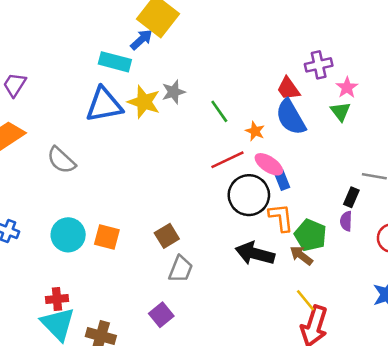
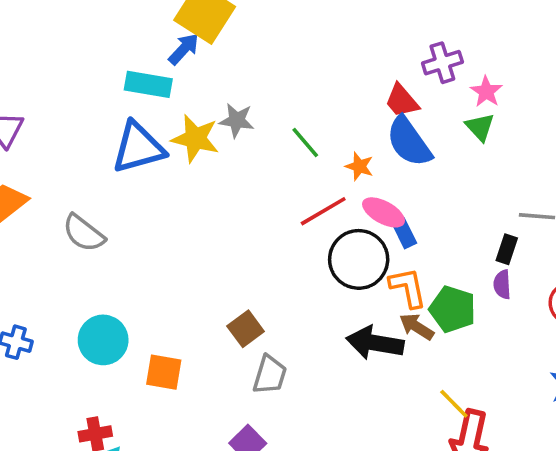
gray star: (174, 92) -> (237, 120), turned 30
orange square: (107, 237) -> (164, 372), moved
brown arrow: (301, 255) -> (417, 327), moved

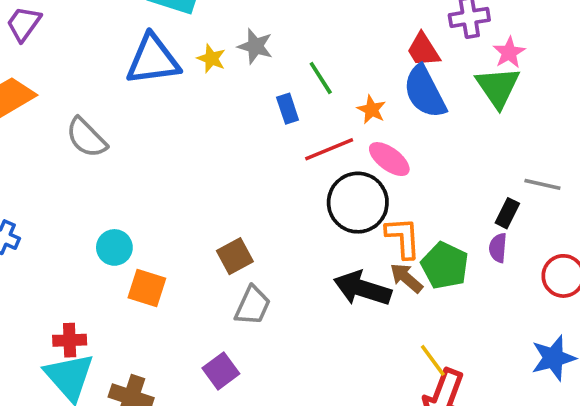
green triangle: (480, 127) -> (498, 87), size x1.5
yellow star: (195, 138) -> (211, 59), size x0.6
blue rectangle: (404, 233) -> (288, 109), moved
cyan circle: (103, 340) -> (114, 247), moved, size x0.7

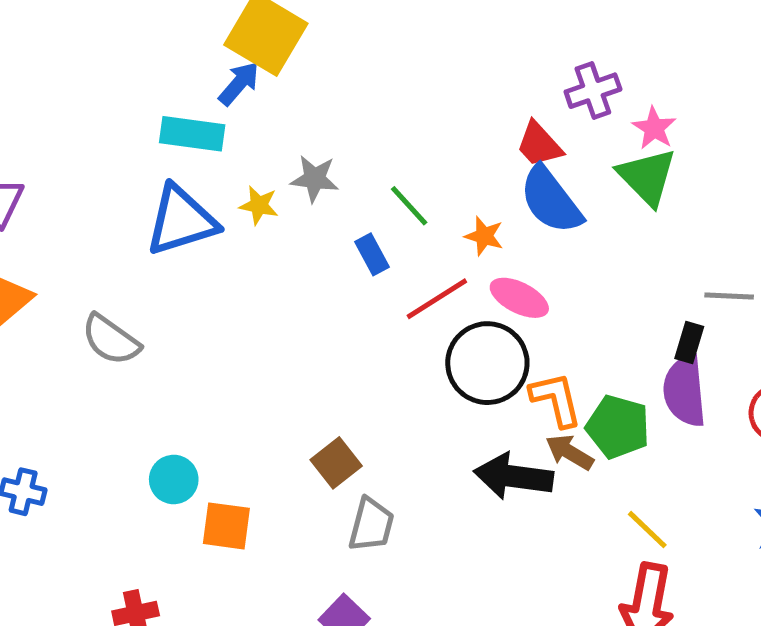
purple semicircle: (498, 248) -> (685, 391), size x1.8
yellow line: (433, 360) -> (647, 530), moved

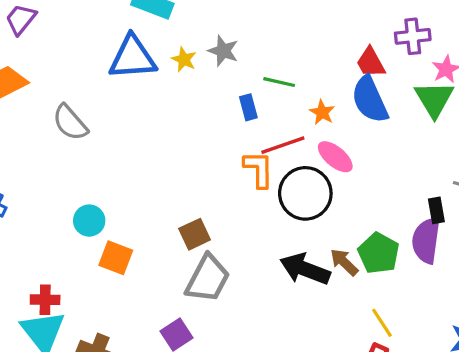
green line: (409, 206) -> (279, 82), turned -48
black rectangle: (689, 343) -> (436, 210), turned -40
orange L-shape: (556, 399) -> (259, 169), moved
gray trapezoid: (371, 525) -> (208, 279), size x1.4

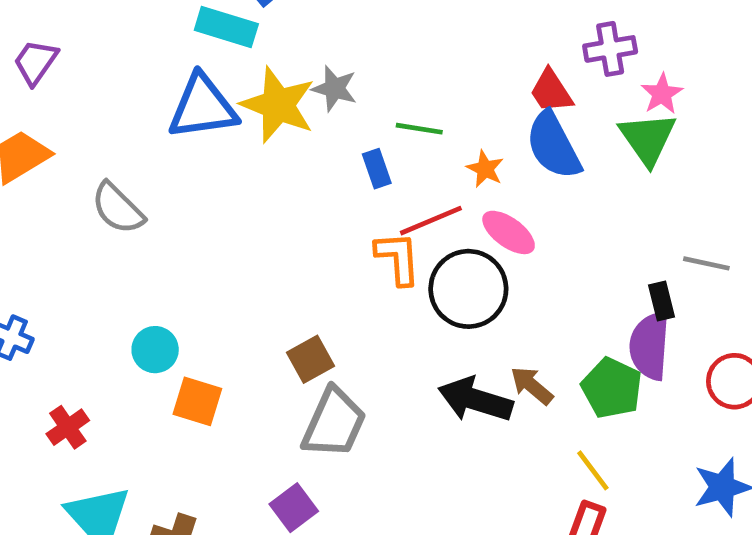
yellow star: (184, 59) -> (278, 105), size x2.0
green pentagon: (379, 253) -> (612, 388), moved
red cross: (45, 300) -> (68, 427), moved, turned -32

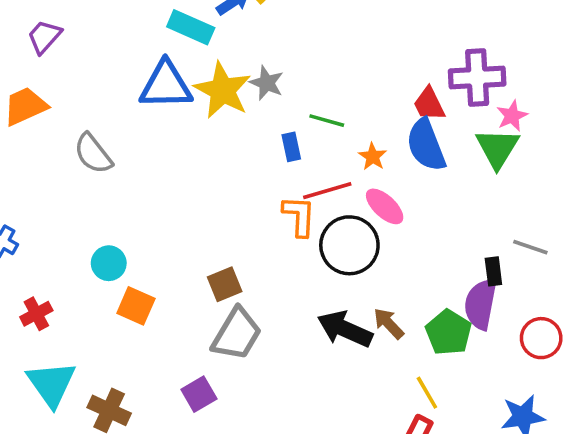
purple cross: (610, 49) -> (477, 78), size x1.4

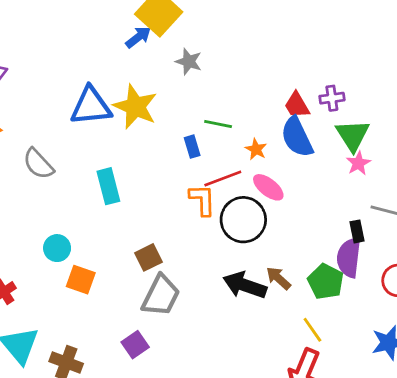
cyan rectangle: (191, 27) -> (108, 186), moved, turned 56
purple cross: (477, 78) -> (332, 98), moved, size x0.6
gray star: (267, 83) -> (189, 62), moved
pink star: (512, 116) -> (358, 163), moved

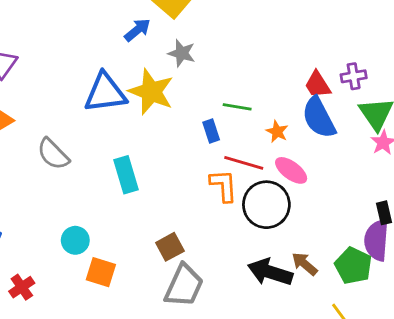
blue arrow: (138, 37) -> (137, 30), moved
gray star: (189, 62) -> (182, 53), moved
red line: (223, 178) -> (244, 163), turned 39

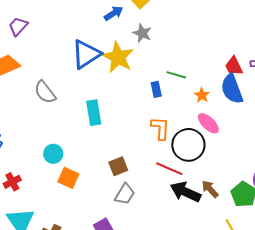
blue triangle: (105, 93) -> (86, 54), turned -32
red line: (244, 163) -> (169, 169), moved
gray trapezoid: (184, 286) -> (125, 194), size x0.7

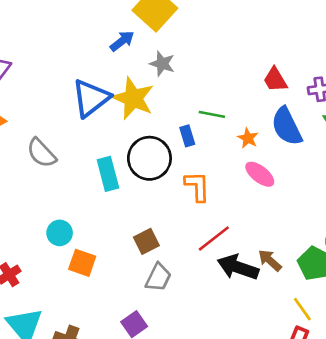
red trapezoid: (234, 66) -> (275, 80), moved
black circle: (188, 145) -> (149, 158), moved
red line: (169, 169) -> (214, 239), turned -56

